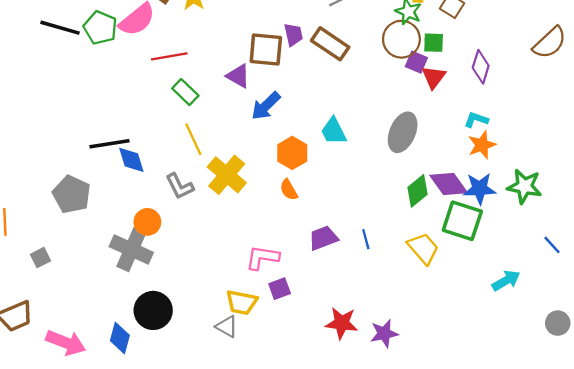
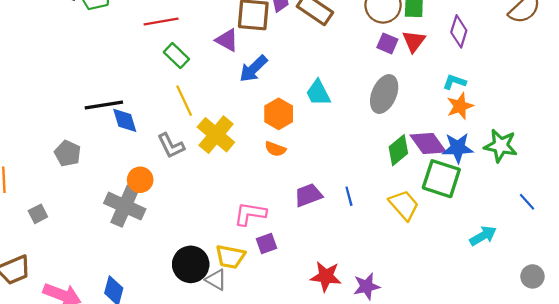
purple square: (416, 62) -> (387, 43), moved
orange semicircle: (289, 190) -> (275, 149), turned -40
gray pentagon: (72, 194) -> (68, 153), size x0.7
black circle: (153, 310) -> (191, 264), moved

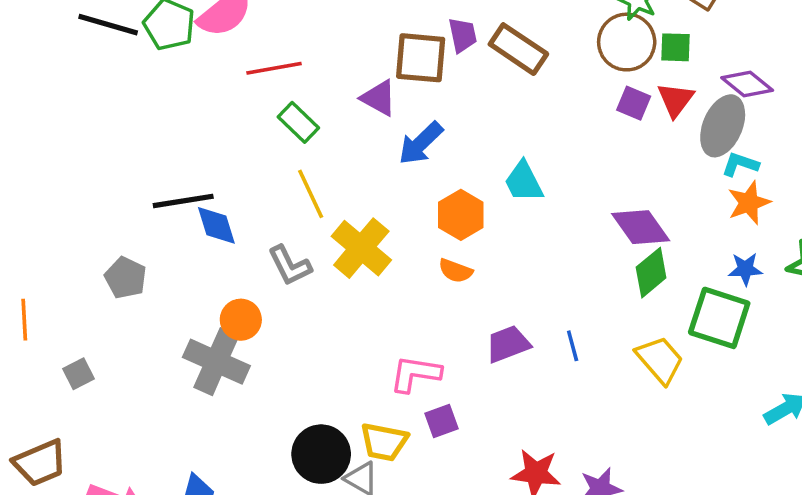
purple diamond: (459, 31) -> (747, 84), turned -68
gray ellipse: (384, 94) -> (723, 126), moved
purple diamond: (428, 143) -> (641, 227), moved
blue star: (458, 148) -> (745, 269), size x0.7

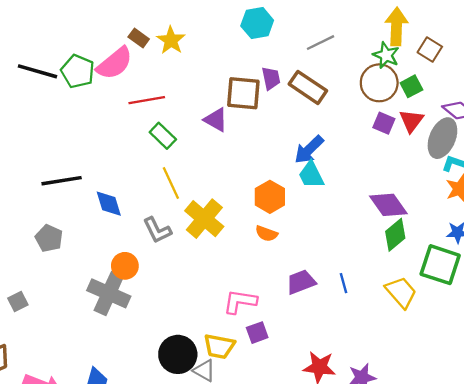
green square: (676, 47) -> (411, 86), turned -30
blue arrow: (421, 143) -> (309, 150), moved
black line: (183, 201) -> (62, 181), moved

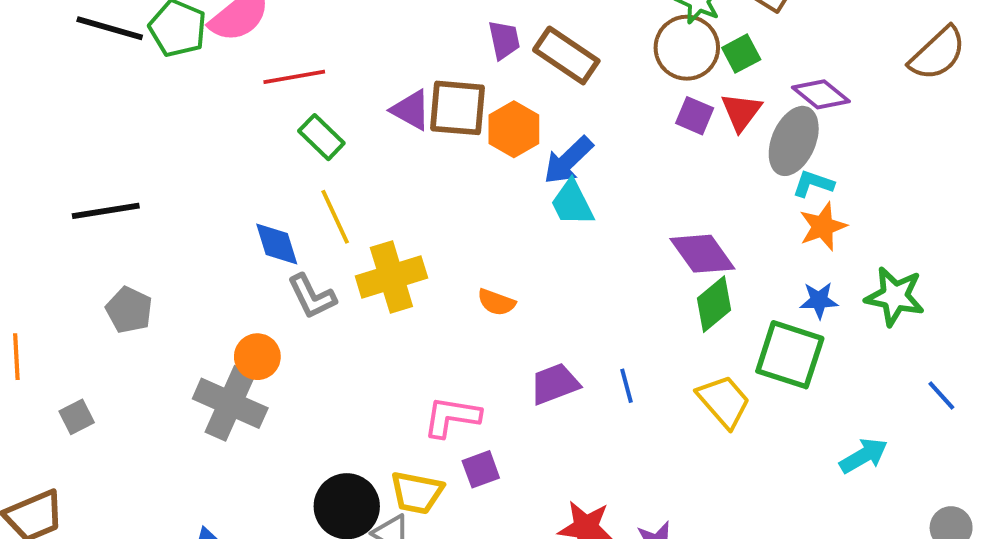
brown square: (243, 93) -> (458, 108), moved
black line: (62, 181) -> (106, 211), moved
orange hexagon: (270, 197) -> (514, 129), moved
blue diamond: (109, 204) -> (277, 244), moved
yellow cross: (204, 219) -> (391, 277), turned 33

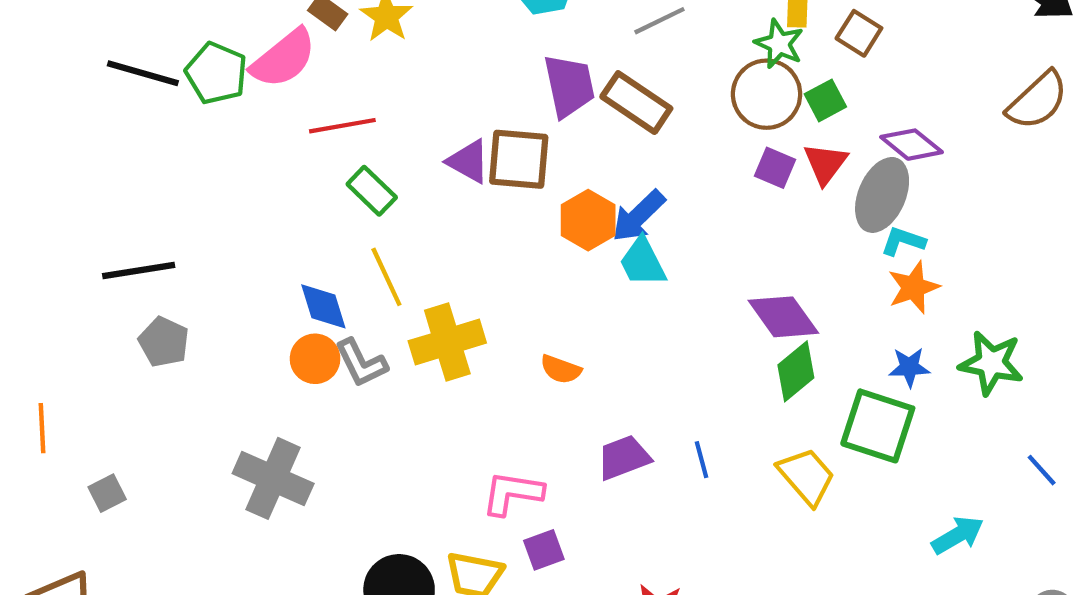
purple trapezoid: (504, 40) -> (569, 86), size x1.5
orange hexagon: (514, 129) -> (588, 220), moved
gray pentagon: (129, 310) -> (164, 342), moved
orange circle: (257, 357) -> (315, 359), moved

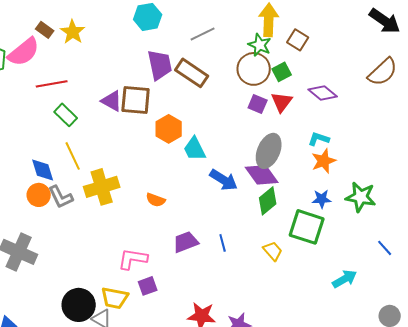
gray ellipse: (882, 195) -> (269, 151), moved
blue arrow: (638, 216) -> (224, 180), moved, turned -104
yellow trapezoid: (806, 476) -> (273, 251), size x0.7

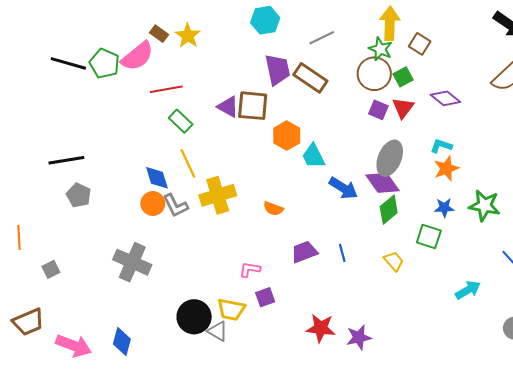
green square: (307, 227) -> (429, 236), size x0.7
pink L-shape: (133, 259) -> (250, 269), size x0.7

